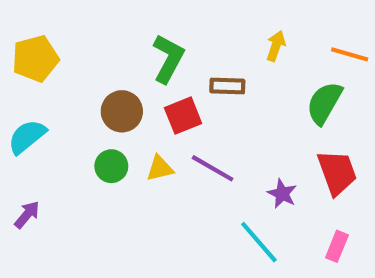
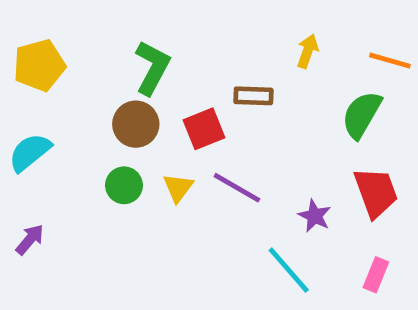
green L-shape: (168, 59) -> (152, 68), moved
yellow triangle: (160, 168) -> (178, 188), turned -40

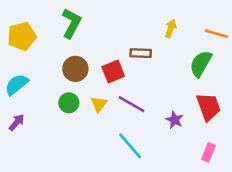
green L-shape: (152, 68) -> (71, 23), moved
purple arrow: (30, 239) -> (17, 122), moved
cyan line: (289, 270) -> (130, 146), moved

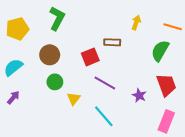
brown circle: (75, 69) -> (50, 55), moved
yellow triangle: (99, 104) -> (74, 99), moved
pink rectangle: (209, 152) -> (166, 121), size x1.5

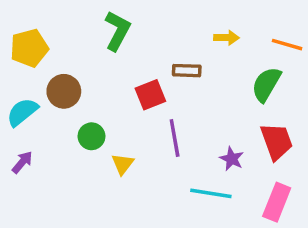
green L-shape: (57, 18) -> (117, 31), moved
yellow arrow: (136, 23) -> (226, 38), turned 72
brown circle: (50, 55) -> (64, 91), moved
purple line: (105, 83) -> (175, 138), turned 50
cyan line: (104, 116) -> (211, 193), moved, turned -40

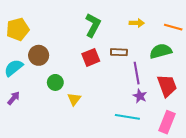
green L-shape: (117, 31) -> (93, 25), moved
brown rectangle: (187, 71) -> (119, 52), moved
green semicircle: (266, 84) -> (161, 51), turned 45
purple line: (175, 138) -> (137, 73), moved

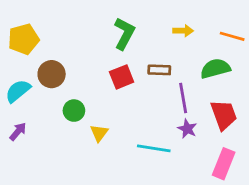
cyan line: (127, 117) -> (154, 148), moved

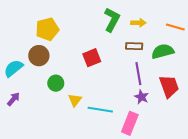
green L-shape: (124, 34) -> (112, 20), moved
yellow pentagon: (24, 39) -> (47, 29), moved
brown rectangle: (159, 70) -> (134, 46), moved
cyan line: (154, 148) -> (100, 110), moved
pink rectangle: (224, 164) -> (130, 123), moved

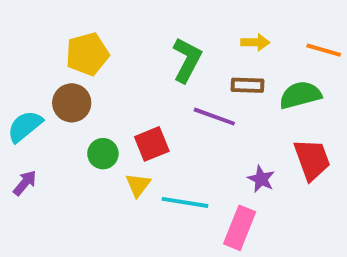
green L-shape: (112, 20) -> (187, 60), moved
red square: (92, 58) -> (152, 144), moved
purple line: (138, 74) -> (214, 117), moved, turned -60

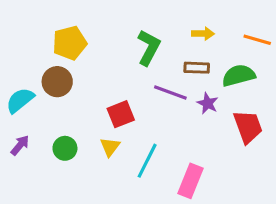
green circle: (103, 154) -> (65, 148), moved
purple star: (261, 179) -> (208, 103), moved
cyan line: (185, 202) -> (147, 161), turned -72

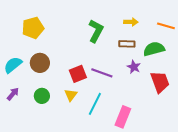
yellow pentagon: (70, 43) -> (33, 28), moved
brown circle: (57, 82) -> (40, 63), moved
purple line: (170, 93) -> (102, 73), moved

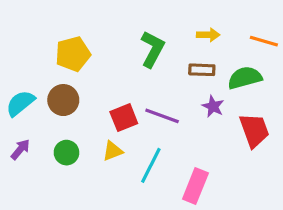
yellow pentagon: (33, 28) -> (73, 54), moved
yellow triangle: (71, 95) -> (113, 151), turned 32

